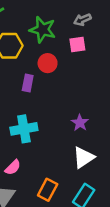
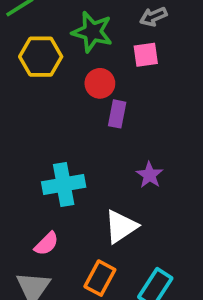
purple rectangle: (28, 83) -> (117, 114), moved
white triangle: (84, 157) -> (121, 226), moved

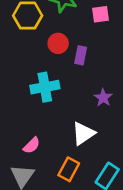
red circle: (100, 83) -> (58, 43), moved
cyan cross: (64, 185) -> (45, 87), moved

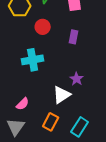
purple rectangle: (81, 55) -> (74, 37), moved
purple star: (103, 98) -> (77, 79), moved

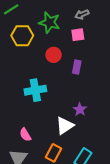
red circle: (43, 27) -> (54, 55), moved
pink semicircle: (23, 104) -> (25, 135), turned 104

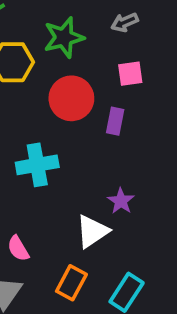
green star: (50, 23) -> (64, 38), turned -30
pink square: (78, 35) -> (130, 74), moved
red circle: (54, 55) -> (71, 98), size x1.5

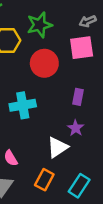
gray arrow: (125, 22) -> (88, 21), moved
pink square: (130, 74) -> (82, 48), size x1.5
purple rectangle: (115, 121) -> (78, 97), moved

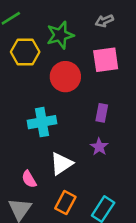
gray arrow: (88, 21) -> (104, 21), moved
white triangle: (58, 147) -> (61, 164), moved

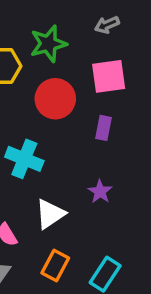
purple rectangle: (102, 113) -> (103, 128), moved
cyan cross: (42, 122) -> (24, 159), turned 32

